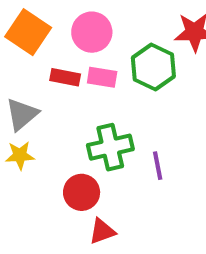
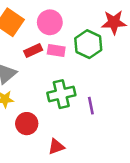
red rectangle: (65, 77) -> (33, 51), turned -36
red circle: (82, 192) -> (27, 124), moved

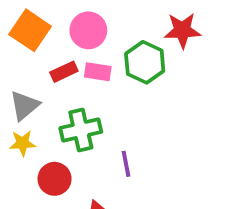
green cross: (61, 94) -> (81, 130), moved
purple line: (91, 106) -> (126, 164), moved

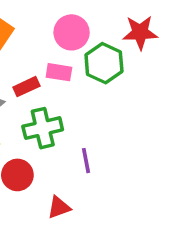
pink circle: (88, 30) -> (72, 32), moved
red rectangle: (64, 72) -> (26, 87), moved

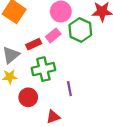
pink rectangle: (59, 72) -> (53, 35), turned -48

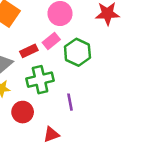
green hexagon: (80, 30) -> (77, 52), moved

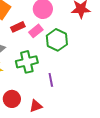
red rectangle: (29, 51) -> (18, 27), moved
red circle: (23, 112) -> (12, 99), moved

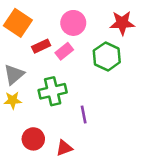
green hexagon: (57, 40) -> (107, 56), moved

